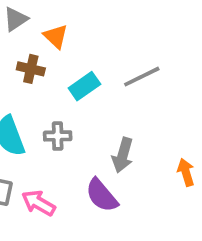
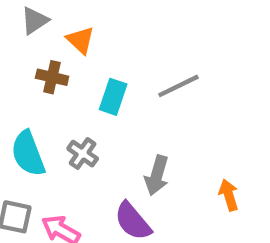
cyan rectangle: (84, 86) -> (113, 97), turned -36
gray cross: (58, 136) -> (83, 154), turned 36

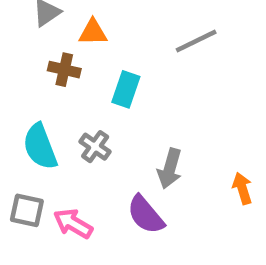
orange triangle: (80, 40) -> (93, 32), turned -44
gray line: (179, 86) -> (196, 41), moved

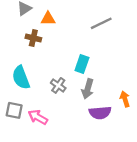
cyan rectangle: (126, 89) -> (82, 64), moved
gray cross: (95, 147) -> (58, 85), moved
purple semicircle: (146, 215) -> (100, 113), moved, turned -55

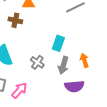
orange arrow: (125, 99) -> (84, 60), moved
pink arrow: (38, 117) -> (19, 90), turned 102

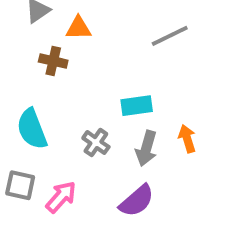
cyan rectangle: (58, 43) -> (137, 106), turned 63
purple semicircle: (74, 86) -> (137, 201), moved, turned -36

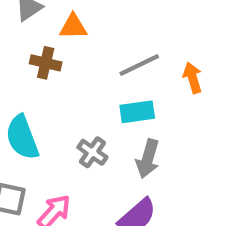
gray line: (170, 36) -> (139, 65), moved
orange arrow: (187, 139) -> (192, 78), moved

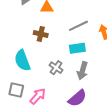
brown cross: (46, 63) -> (41, 34), moved

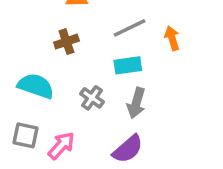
brown cross: (41, 34) -> (66, 42), turned -32
cyan semicircle: (22, 60) -> (36, 86), turned 130

